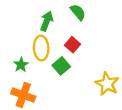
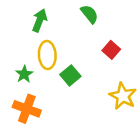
green arrow: (47, 21) -> (40, 20), moved
red square: (72, 45) -> (111, 50), moved

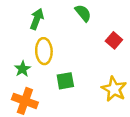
red square: (111, 50) -> (114, 40), moved
green square: (70, 75) -> (65, 81), moved, turned 30

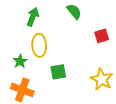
red square: (114, 40) -> (102, 36), turned 32

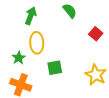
red square: (102, 36) -> (96, 34), turned -32

